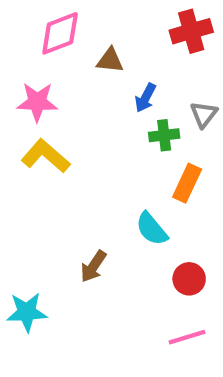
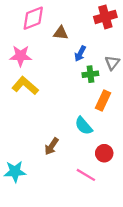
pink line: (187, 337) -> (86, 175), moved, turned 48

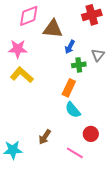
brown triangle: (61, 33) -> (53, 29), size x1.5
orange rectangle: (103, 101) -> (69, 88), moved
brown arrow: (52, 146) -> (45, 137), moved

